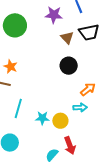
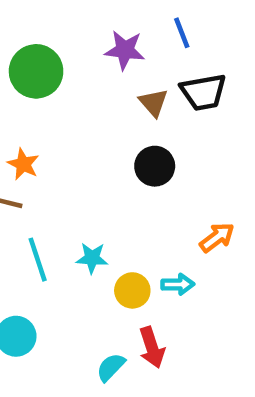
orange arrow: (88, 89) -> (217, 237), moved
cyan arrow: (80, 107) -> (178, 284), moved
cyan line: (18, 108) -> (38, 260), turned -36
cyan star: (42, 118) -> (92, 258), moved

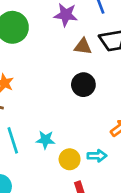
brown triangle: (153, 103) -> (83, 46), turned -42

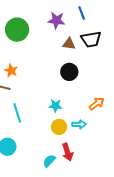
cyan star: (45, 140) -> (55, 106), moved

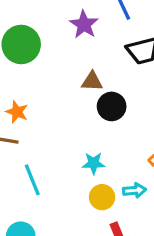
purple star: (56, 20) -> (84, 24), turned 30
brown triangle: (69, 44) -> (92, 81), moved

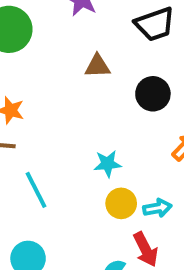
black circle: (112, 106) -> (153, 94), moved
cyan arrow: (134, 190) -> (157, 208), moved

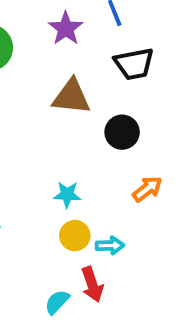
brown triangle: (97, 66) -> (71, 97), size x1.5

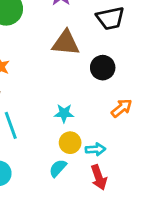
red arrow: (92, 284) -> (99, 177), moved
cyan semicircle: (57, 302) -> (58, 168), moved

